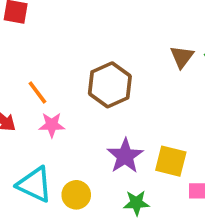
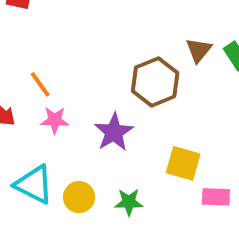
brown hexagon: (110, 85) -> (155, 82), moved
purple star: (125, 156) -> (114, 132), moved
green star: (136, 203) -> (129, 202), moved

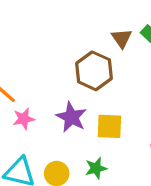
yellow square: (183, 163) -> (109, 126), moved

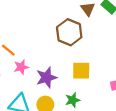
purple star: (71, 117) -> (46, 77), moved, turned 30

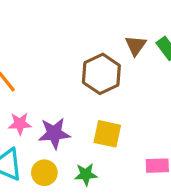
pink star: (21, 67) -> (20, 124), moved

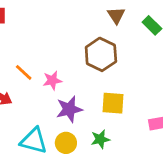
brown triangle: (136, 45) -> (116, 15), moved
pink star: (20, 124) -> (52, 80), moved

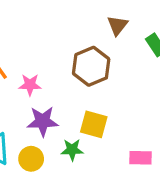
green star: (100, 139) -> (72, 150), moved

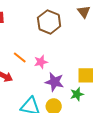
brown hexagon: (91, 66) -> (49, 22), moved
purple star: (43, 121) -> (54, 82), turned 30

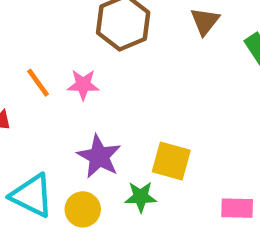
pink star: (41, 62) -> (83, 85), moved

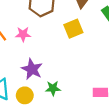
yellow square: (171, 161) -> (73, 29), moved, turned -36

